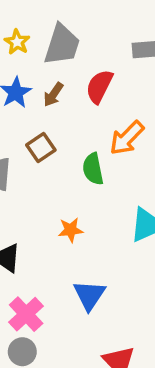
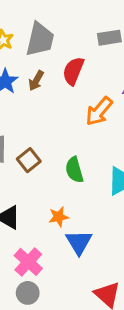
brown square: (41, 147) -> (29, 160), moved
green semicircle: (93, 169) -> (74, 170), moved
orange star: (71, 230) -> (59, 217), moved

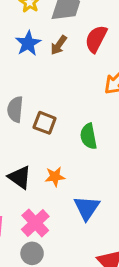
brown square: (29, 160) -> (45, 123), turned -35
orange star: (59, 217) -> (55, 177), moved

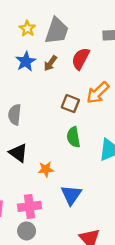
brown square: (45, 123) -> (70, 104), moved
black triangle: (20, 177) -> (18, 153), moved
pink cross: (35, 223) -> (30, 206), turned 35

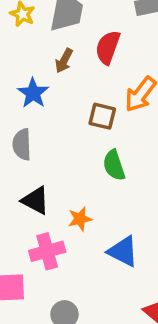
blue star: (26, 61) -> (33, 93), moved
blue triangle: (71, 195) -> (123, 251), turned -30
pink cross: (30, 206) -> (47, 251), moved

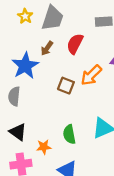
blue star: (33, 93) -> (25, 66), size x1.4
green semicircle: (114, 165) -> (69, 134), moved

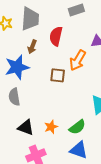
blue star: (25, 66) -> (17, 67), turned 30
green semicircle: (69, 134) -> (77, 127), moved, turned -102
orange star: (44, 147) -> (51, 127), moved

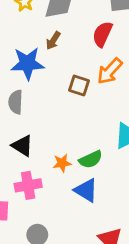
red semicircle: (56, 36) -> (102, 34), moved
orange star: (51, 127) -> (62, 163), moved

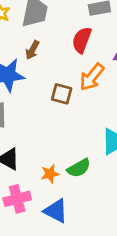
blue triangle: (86, 190) -> (56, 211), moved

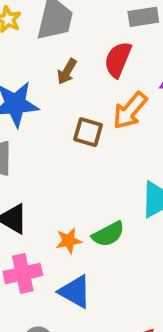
brown arrow: (32, 50) -> (67, 71), moved

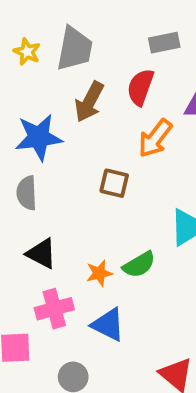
brown arrow: (67, 71) -> (89, 102), size x1.5
brown square: (88, 132) -> (114, 183), moved

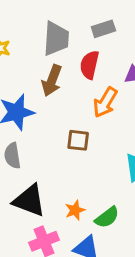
gray trapezoid: (75, 49) -> (56, 39), moved
black triangle: (42, 254) -> (29, 200), size x1.4
green semicircle: (139, 265) -> (107, 217), moved

